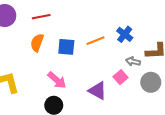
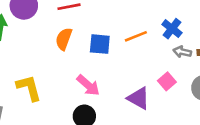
gray arrow: (133, 61) -> (182, 52), moved

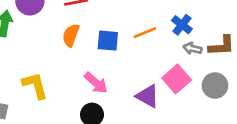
pink square: (167, 81) -> (177, 79), size x1.5

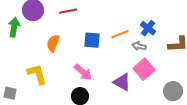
orange semicircle: (71, 35) -> (53, 43), moved
gray arrow: (192, 49) -> (139, 46), moved
gray circle: (215, 86) -> (173, 91), moved

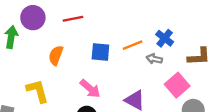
pink square: (144, 69) -> (177, 85), moved

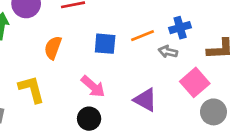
blue cross: (165, 38) -> (180, 28), turned 36

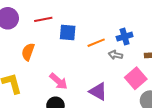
blue square: (105, 44) -> (68, 33), moved

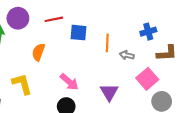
blue cross: (125, 37) -> (148, 32), moved
orange line: (96, 43) -> (107, 43), turned -66
purple triangle: (98, 91) -> (109, 92), turned 30

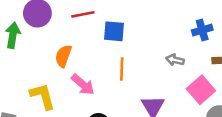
orange line: (107, 43) -> (122, 69), moved
pink arrow: (69, 82) -> (83, 85), moved

